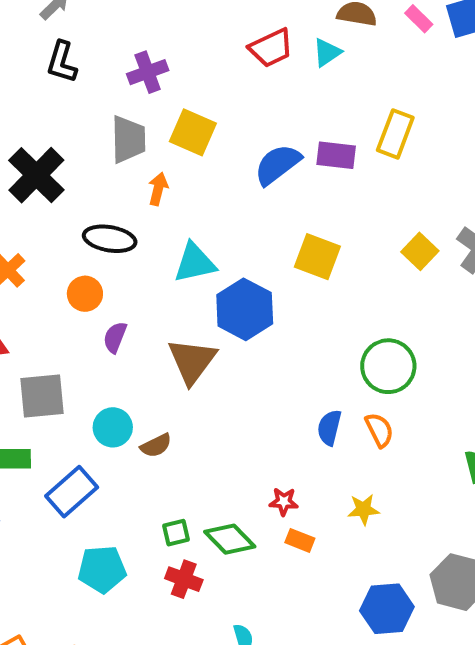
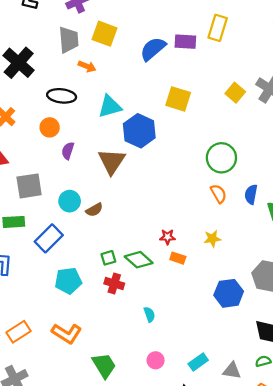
orange arrow: (158, 189) -> (87, 66), turned 102
blue semicircle: (329, 428) -> (251, 194), moved

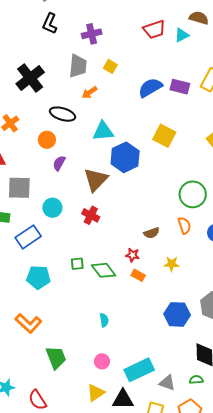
yellow square: (104, 34) -> (110, 66), size x0.6
orange arrow: (87, 66) -> (90, 92), turned 112
brown semicircle: (94, 210) -> (152, 233), moved
red cross: (114, 283) -> (91, 215), moved
cyan rectangle: (198, 362) -> (139, 370), size x1.6

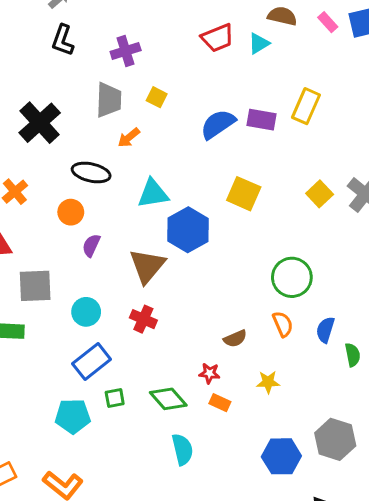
blue rectangle: (28, 237) -> (92, 361), moved
green square: (77, 264) -> (115, 398), moved
cyan semicircle: (104, 320) -> (182, 449), moved, size x1.5

